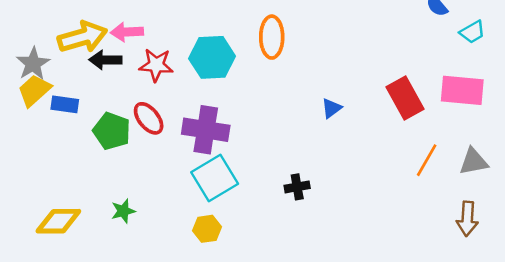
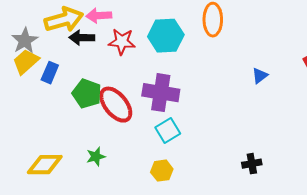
blue rectangle: (65, 104) -> (50, 73), turned -75
red ellipse: (149, 118) -> (116, 105), moved, size x1.4
cyan square: (215, 178) -> (168, 131), size x0.7
black cross: (297, 187) -> (252, 164), moved

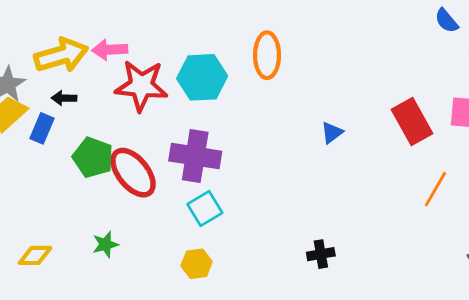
black arrow: (82, 38) -> (64, 98), moved, size x0.7
red star: (122, 42) -> (141, 86), size x1.4
yellow diamond: (45, 165) -> (35, 255), size x0.7

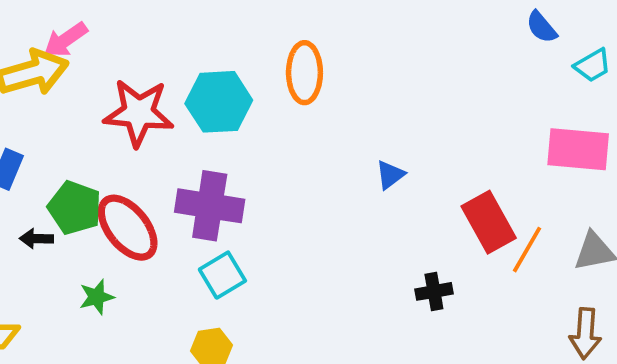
pink arrow: (110, 50) -> (66, 40), moved, turned -32
black arrow: (64, 98) -> (36, 239), moved
red rectangle: (412, 122) -> (489, 222), moved
green star: (105, 244) -> (97, 297), moved
black cross: (321, 254) -> (434, 291), moved

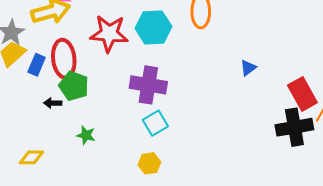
red ellipse: (128, 228) -> (64, 59), moved, turned 33
black cross: (434, 291) -> (294, 127), moved, size x1.8
green star: (97, 297) -> (86, 135), turned 30

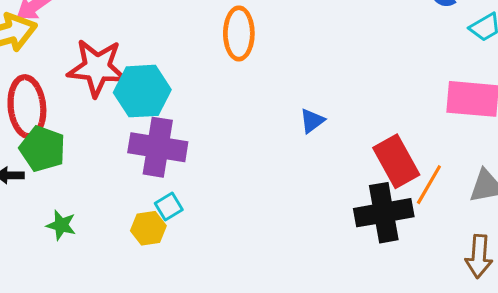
cyan hexagon: (153, 27) -> (142, 91), moved
cyan square: (155, 123) -> (169, 206), size x0.7
yellow hexagon: (149, 163) -> (148, 228), moved

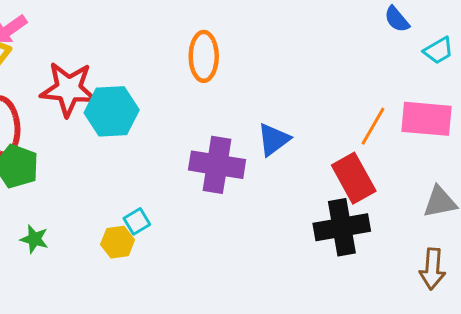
blue triangle: (312, 121) -> (274, 140), size x1.4
purple cross: (158, 147) -> (217, 165), moved
orange line: (429, 185) -> (373, 126), moved

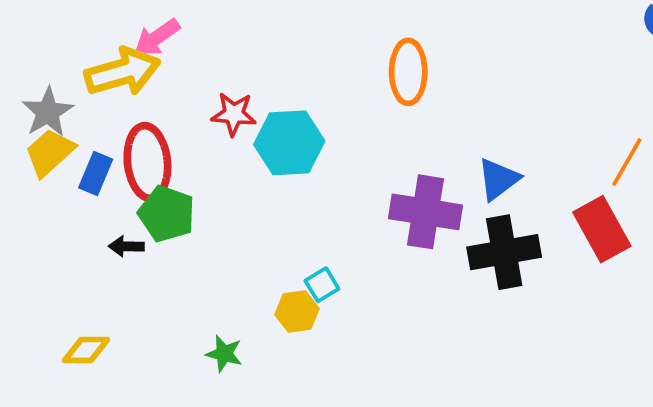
red star: (69, 89) -> (234, 114), size x0.6
black cross: (342, 227) -> (504, 252), moved
green star: (34, 239) -> (224, 354), moved

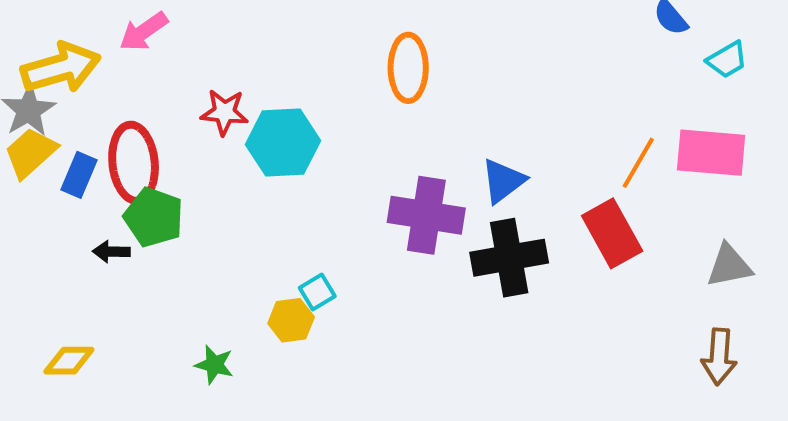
yellow arrow: (123, 72) -> (61, 68), moved

